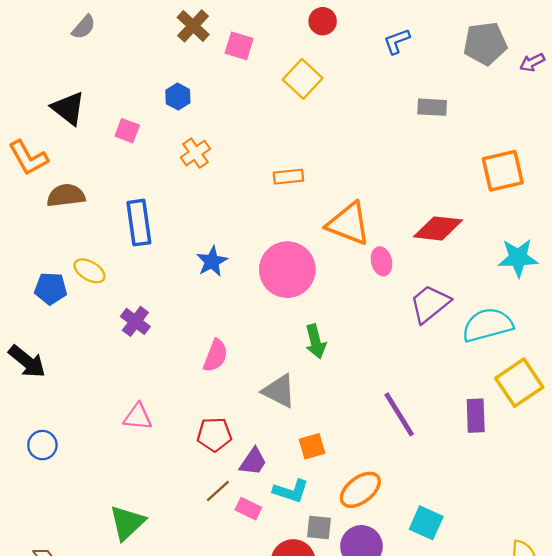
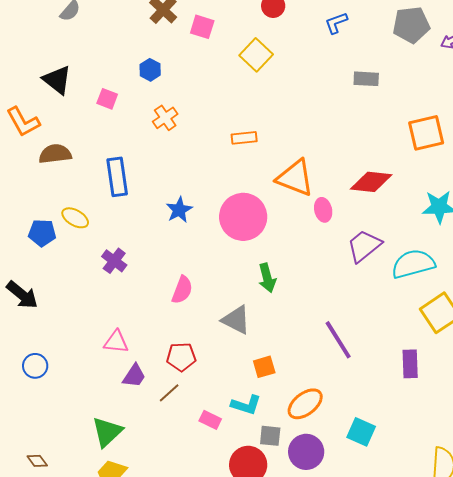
purple rectangle: (476, 416) -> (410, 364), moved
purple trapezoid: (253, 462) -> (134, 376), moved
brown line: (218, 491) -> (169, 393), moved

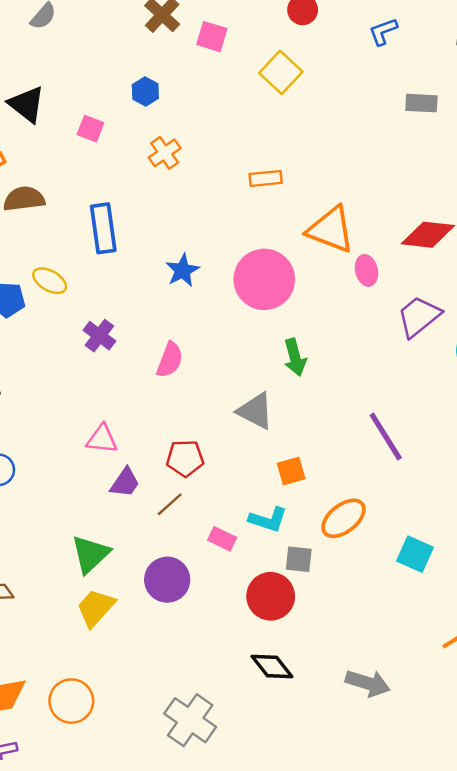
pink semicircle: (182, 290) -> (170, 360), moved
purple circle: (306, 452) -> (167, 580), moved

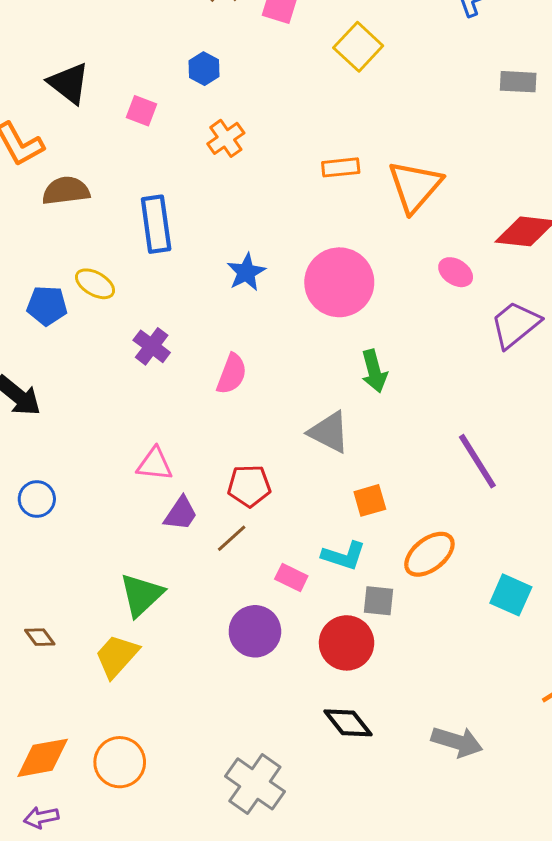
orange triangle: (331, 230) -> (415, 186), moved, turned 50
pink ellipse: (367, 270) -> (456, 272), turned -44
purple circle: (167, 580) -> (255, 631), moved
yellow trapezoid: (96, 608) -> (117, 656), moved

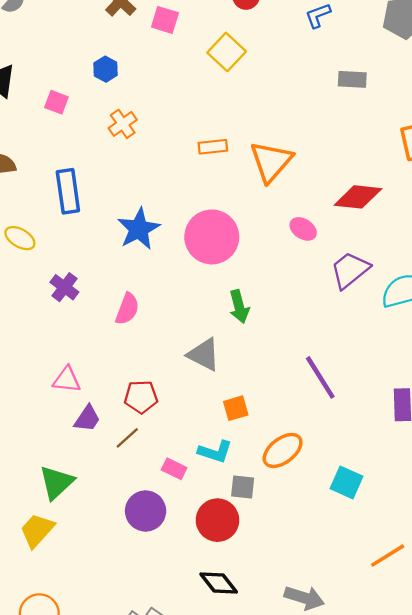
blue star: (246, 272) -> (139, 229), size x1.4

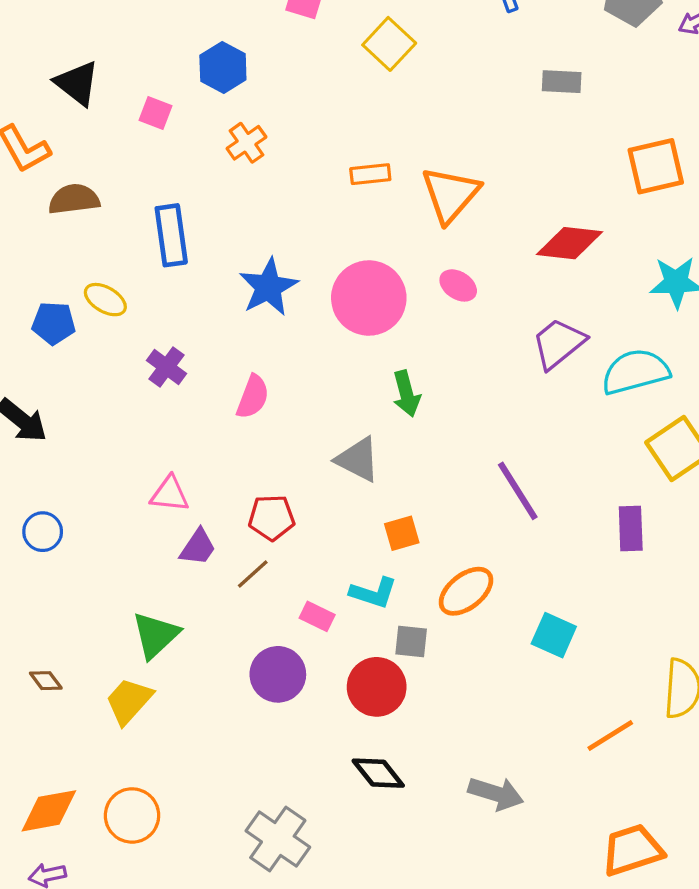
blue hexagon: (106, 69) -> (223, 67), size x1.4
pink ellipse: (303, 229) -> (458, 285), moved

